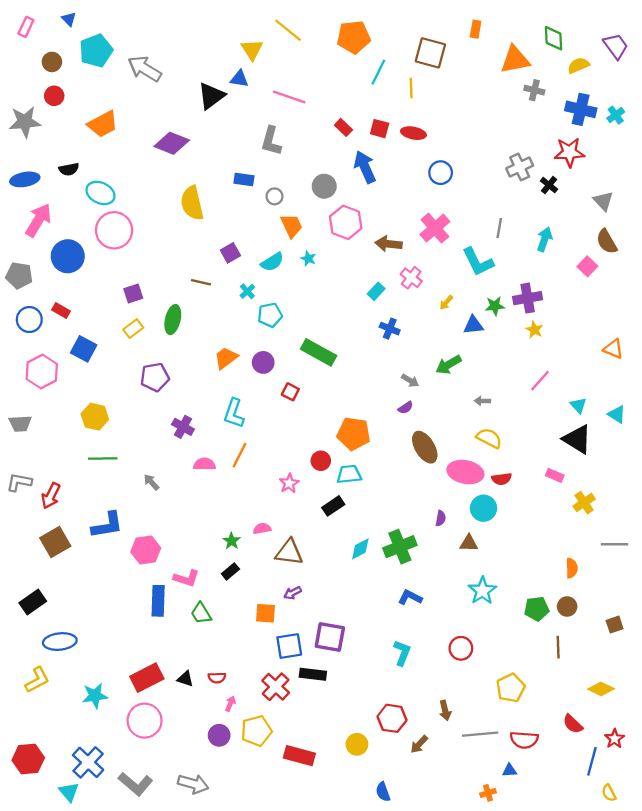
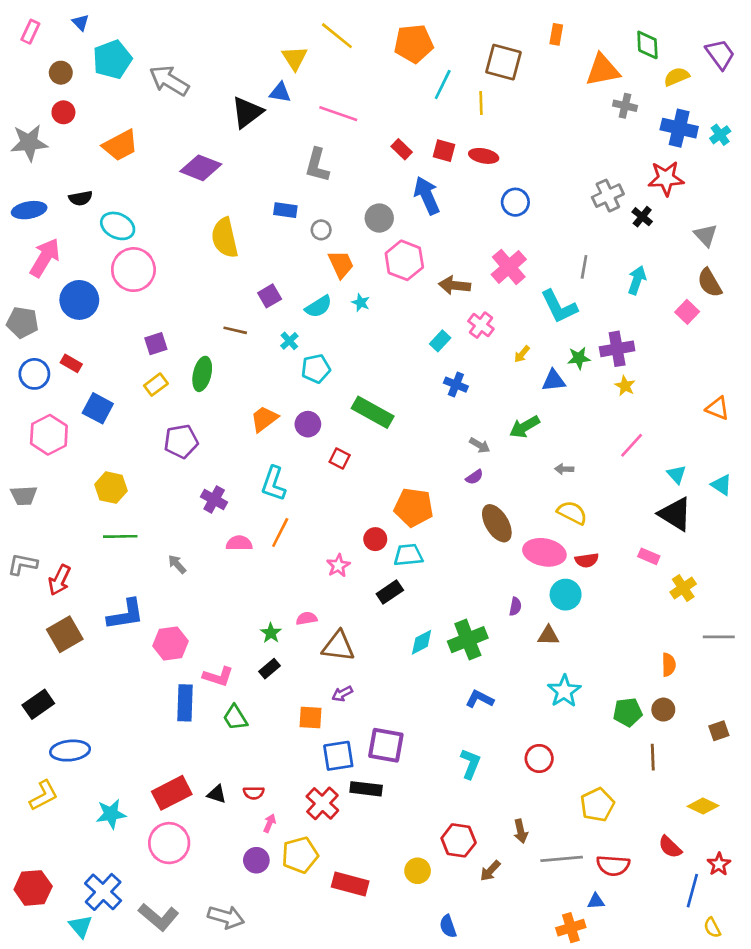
orange cross: (488, 793) -> (571, 928), size x1.5

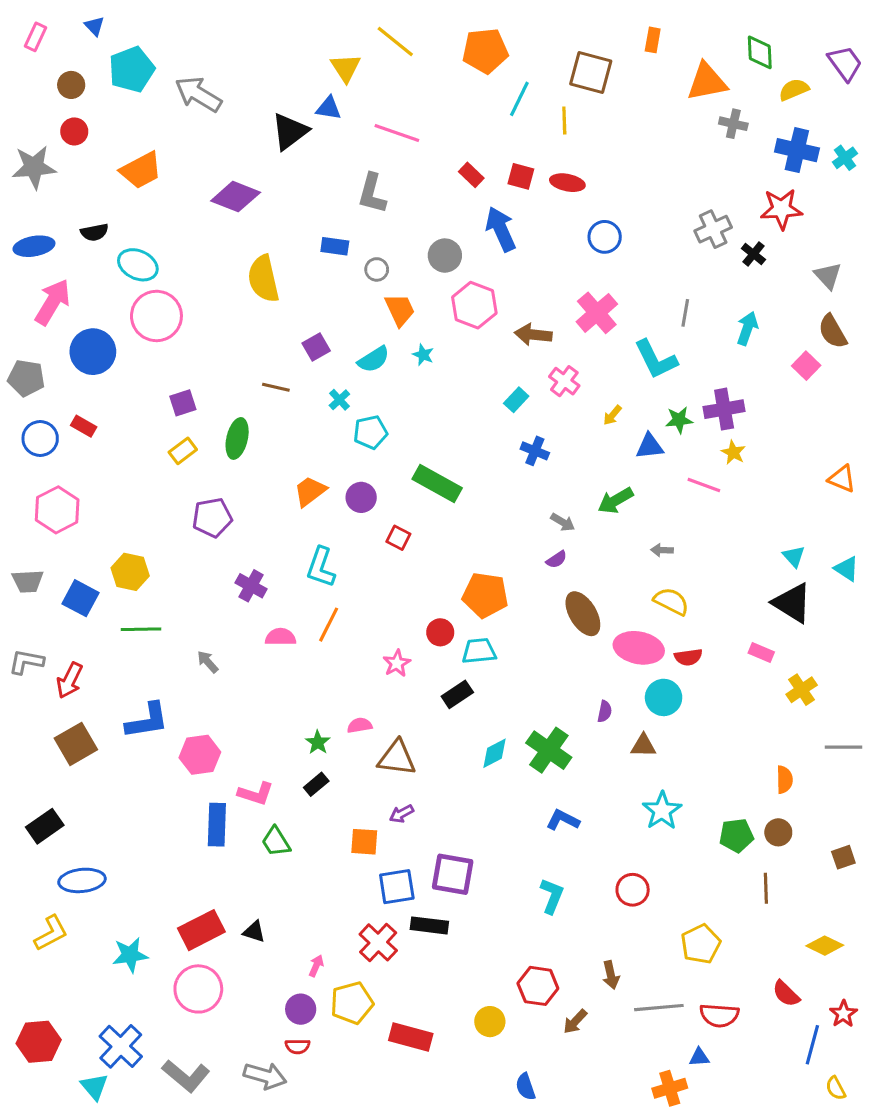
blue square: (98, 408) -> (80, 598), moved
pink line: (632, 445) -> (704, 485), moved, turned 68
green cross: (468, 640) -> (549, 750), turned -33
red semicircle: (254, 793) -> (298, 1046), moved

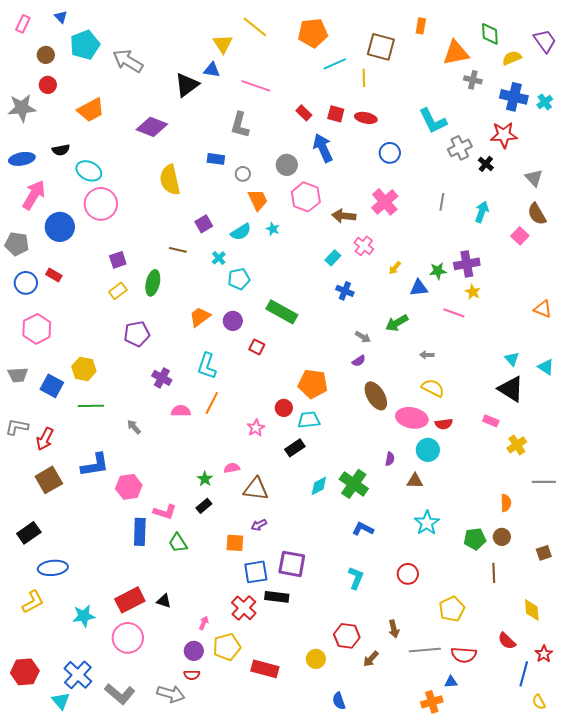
cyan line: (519, 99) -> (335, 64), turned 40
cyan L-shape: (656, 359) -> (433, 121), moved
yellow diamond: (825, 946) -> (532, 610), turned 60

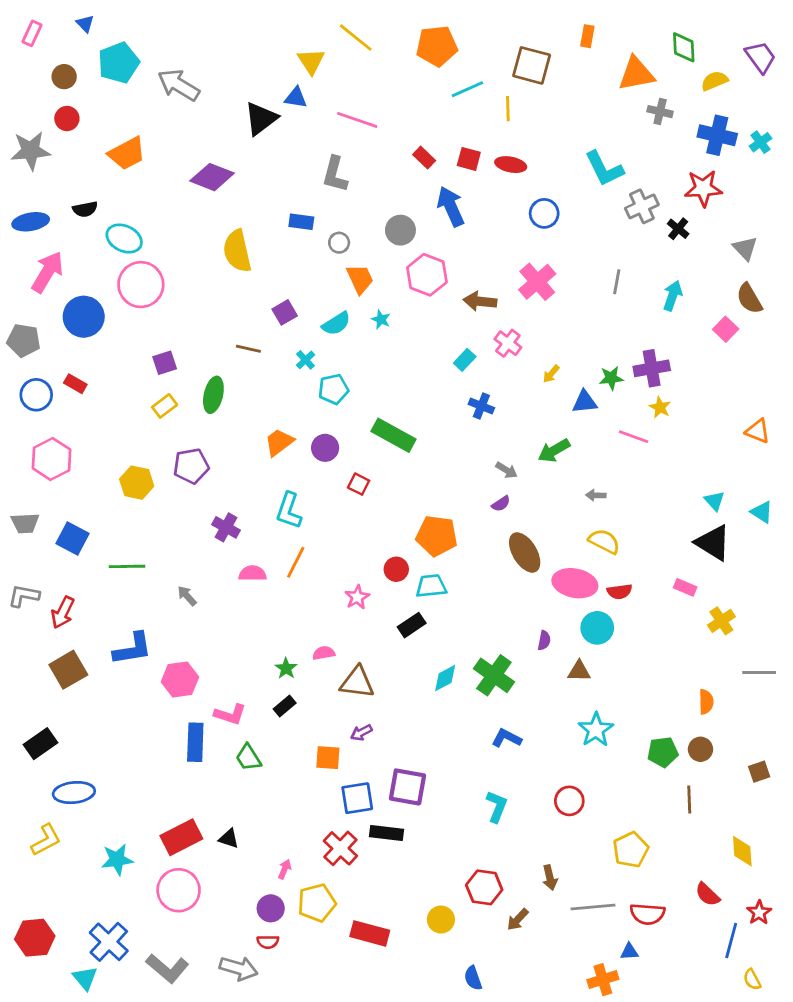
yellow hexagon: (84, 369) -> (137, 483), moved

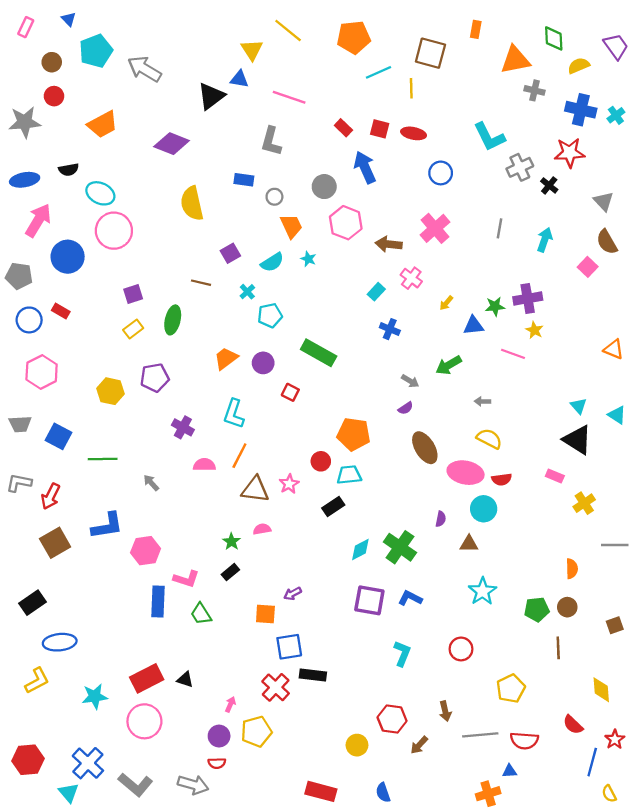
brown triangle: (357, 682) -> (255, 490), moved
purple square: (407, 787) -> (369, 600), moved
red rectangle: (370, 933) -> (321, 791), moved

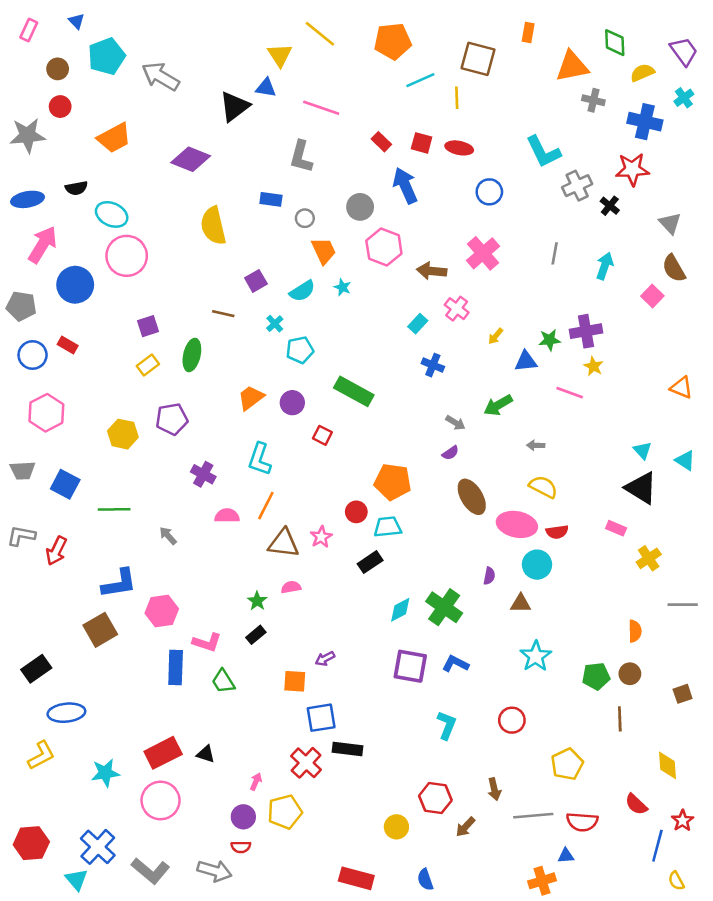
cyan cross: (616, 115) -> (684, 98), moved
brown square: (55, 543) -> (100, 630), moved

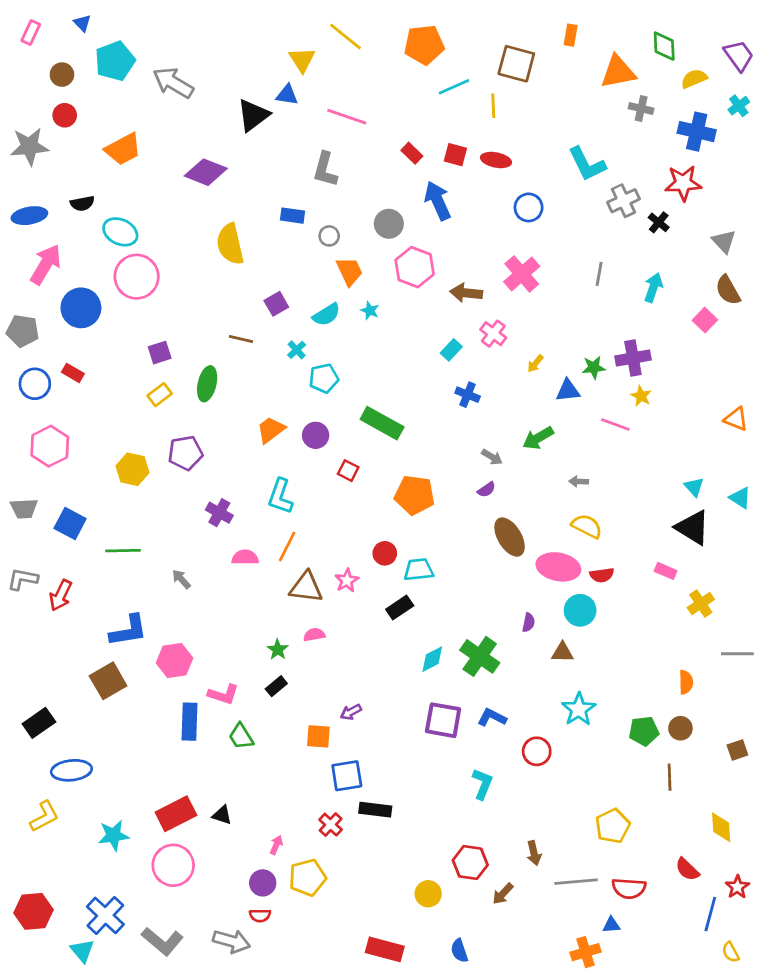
orange pentagon: (393, 482) -> (415, 495), moved
red circle: (512, 720) -> (537, 751), moved
red cross: (306, 763) -> (331, 825), size x0.7

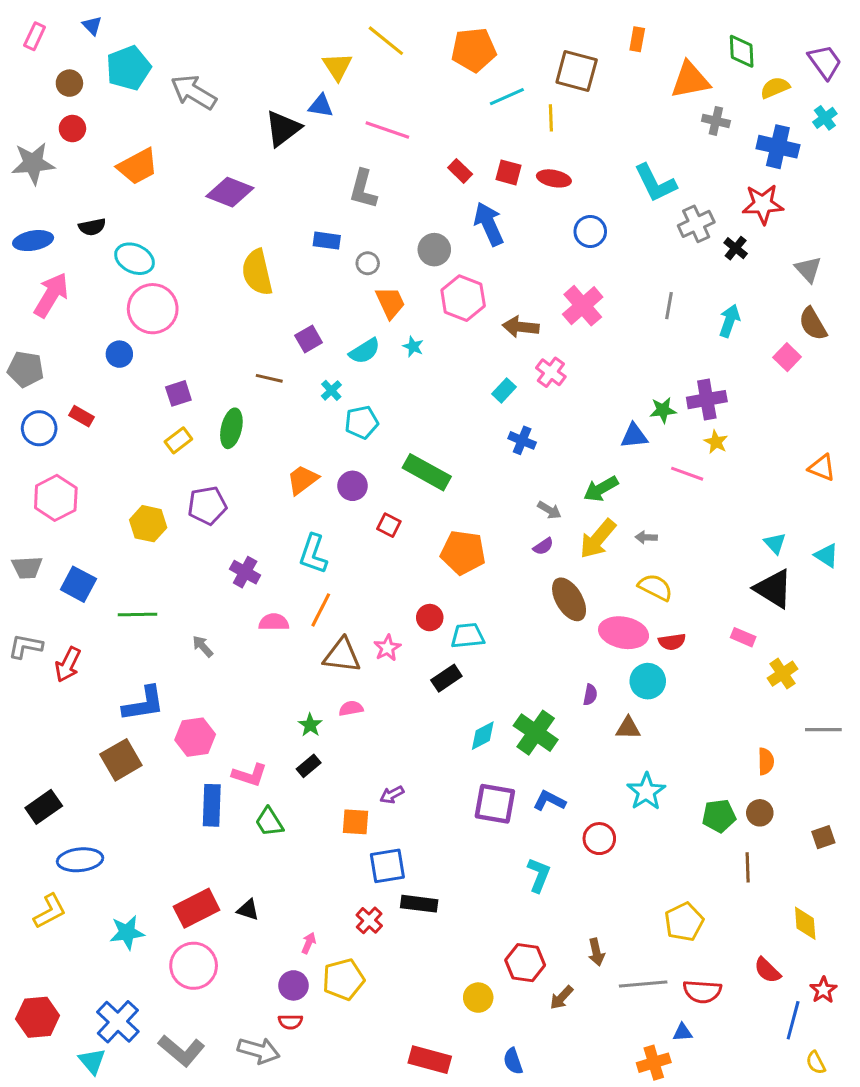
blue circle: (81, 308) -> (119, 354), moved, size x0.6
yellow arrow: (535, 363) -> (598, 539), moved, size x2.0

